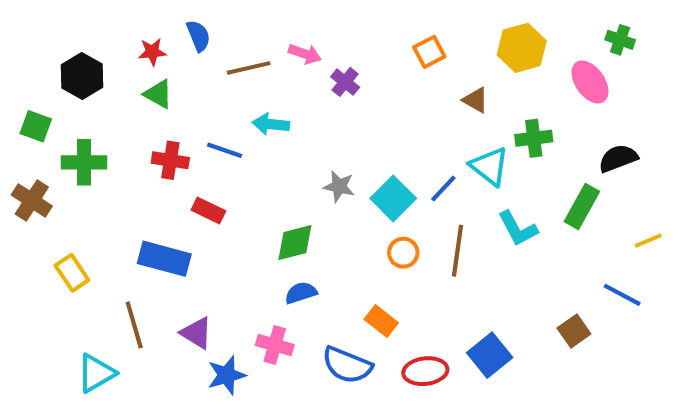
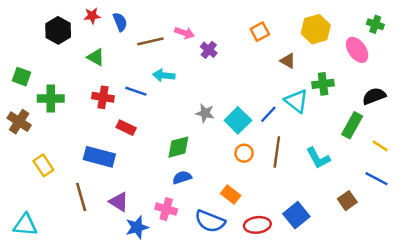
red star: (152, 52) -> (92, 16), moved
black hexagon: (82, 76) -> (58, 30), moved
cyan L-shape: (518, 229) -> (318, 158), moved
yellow line: (648, 241) -> (380, 146), moved, turned 56
cyan triangle: (96, 373) -> (25, 225), moved, turned 35

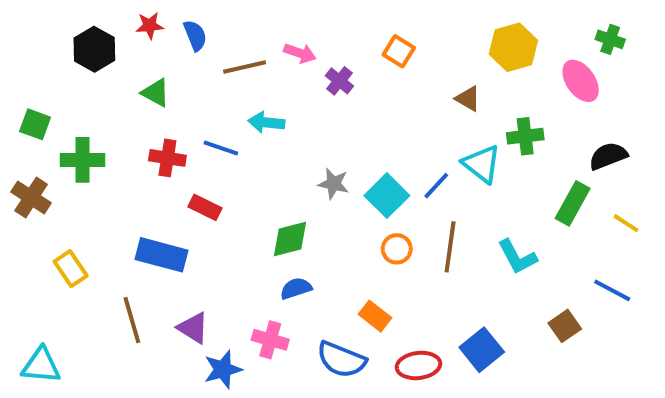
orange square: (260, 32) -> (399, 51), moved, turned -30
yellow line: (380, 146) -> (626, 223), moved

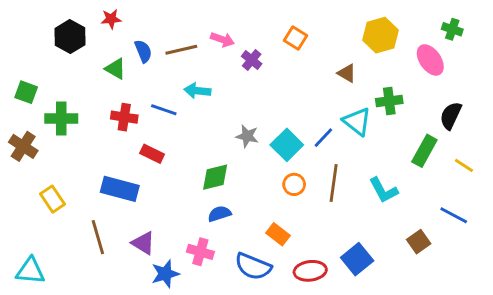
blue semicircle: (195, 35) -> (143, 51), moved
black semicircle: (608, 156) -> (451, 116), turned -44

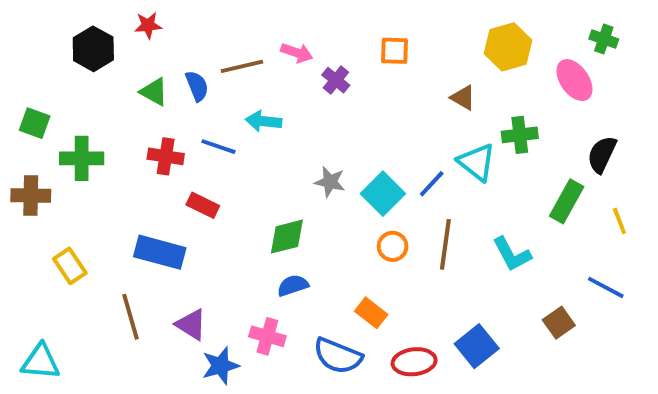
orange square: (296, 38) -> (395, 51), turned -30
blue semicircle: (143, 51) -> (197, 86), moved
brown cross: (23, 146) -> (31, 195), turned -32
yellow line: (464, 165) -> (619, 221), turned 36

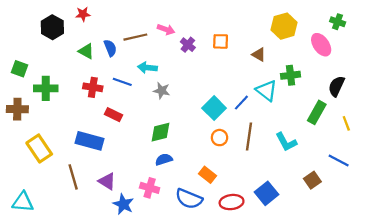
orange square: (395, 51) -> (221, 41), moved
gray star: (330, 182) -> (162, 91), moved
yellow rectangle: (70, 266) -> (39, 148), size x1.4
blue star: (220, 366) -> (123, 204), turned -30

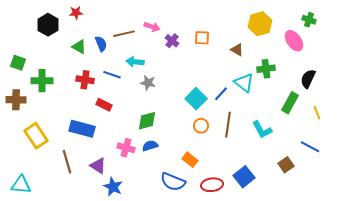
pink cross: (150, 188) -> (126, 148), moved

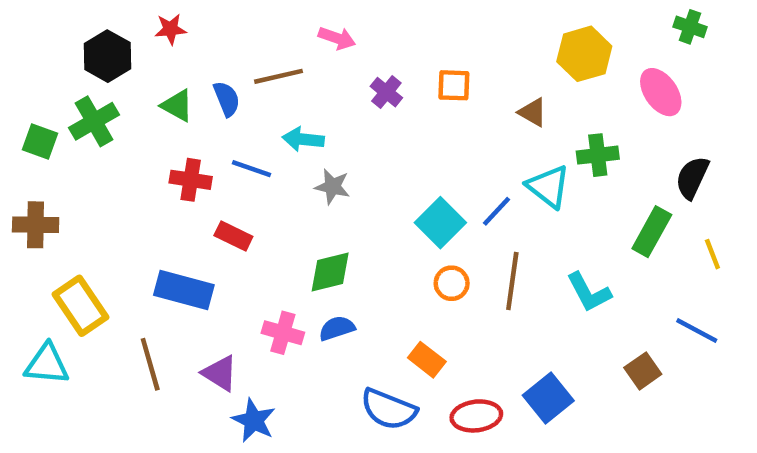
green cross: (309, 20) -> (690, 27), moved
pink arrow: (152, 27) -> (337, 38), moved
green cross: (42, 81) -> (94, 121), moved, turned -30
cyan triangle: (21, 185) -> (47, 364), moved

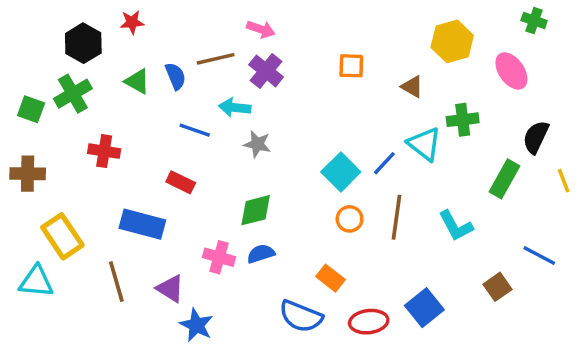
purple cross: (386, 92) -> (266, 71), moved, size x1.4
red cross: (191, 180) -> (104, 151), moved
yellow line: (712, 254) -> (564, 181), moved

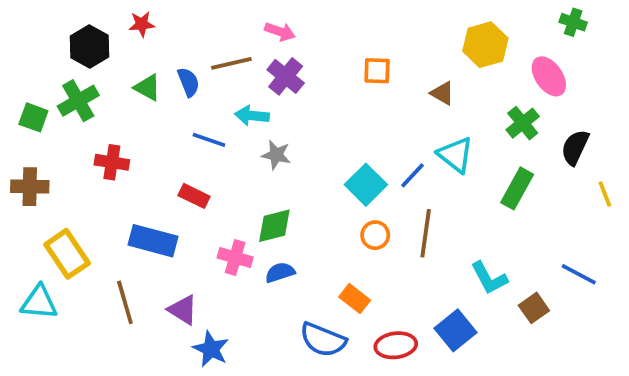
green cross: (463, 120) -> (523, 123), moved, turned -32
green rectangle: (504, 179) -> (517, 188), moved
cyan L-shape: (456, 226) -> (489, 278), moved
pink cross: (219, 257) -> (235, 258), moved

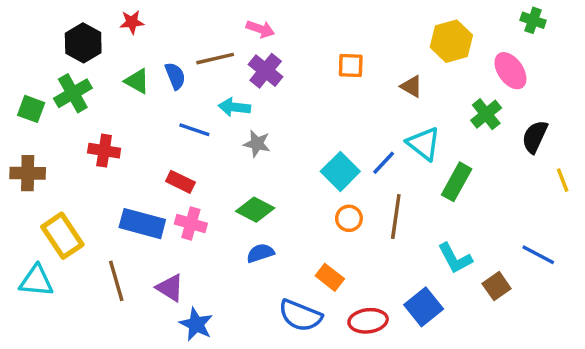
green rectangle: (517, 188) -> (457, 182), moved
green diamond: (274, 226) -> (255, 210), turned 42
pink cross: (235, 258) -> (191, 224), moved

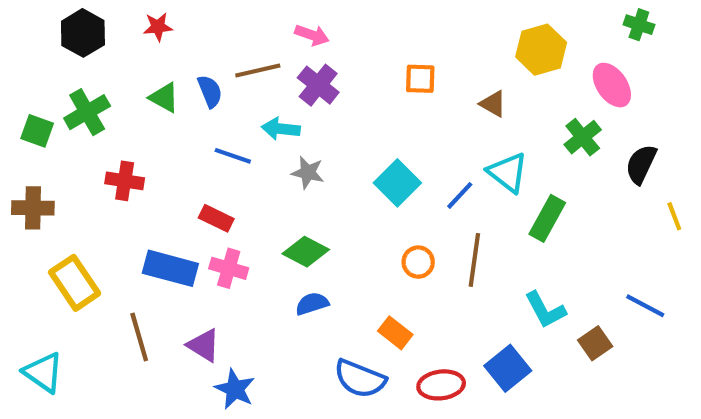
black hexagon: (83, 43) -> (83, 33), moved
cyan square: (340, 171) -> (397, 183), moved
cyan triangle: (36, 281) -> (43, 372), moved, turned 30

